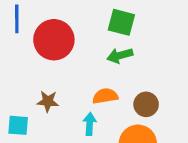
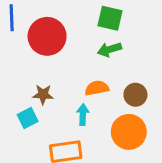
cyan square: (18, 125) -> (28, 118), moved, turned -30

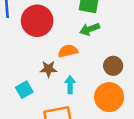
orange semicircle: (97, 88) -> (68, 51), moved
brown star: (43, 94) -> (48, 69), moved

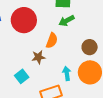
orange semicircle: (68, 51) -> (52, 41), turned 133
cyan arrow: (70, 85) -> (67, 73), moved

